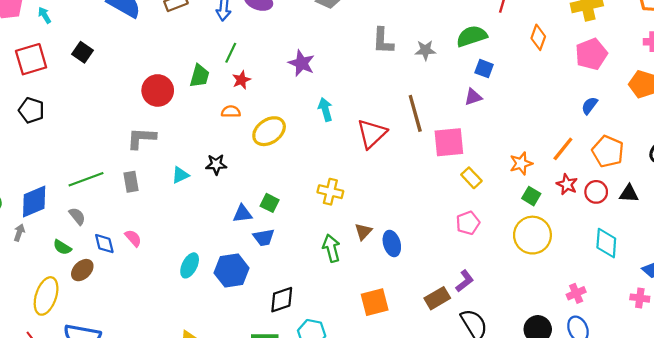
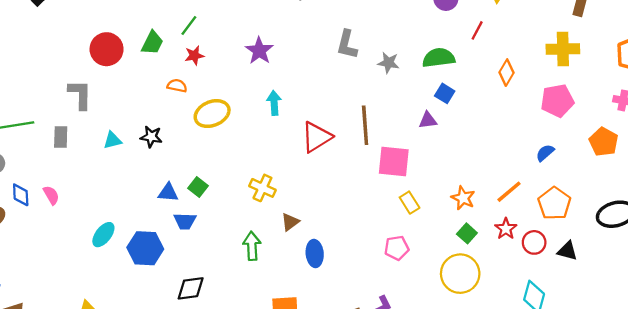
gray L-shape: (141, 138) -> (80, 95), turned 76
orange star: (521, 163) -> (463, 198), turned 30
brown triangle: (363, 232) -> (290, 222), moved

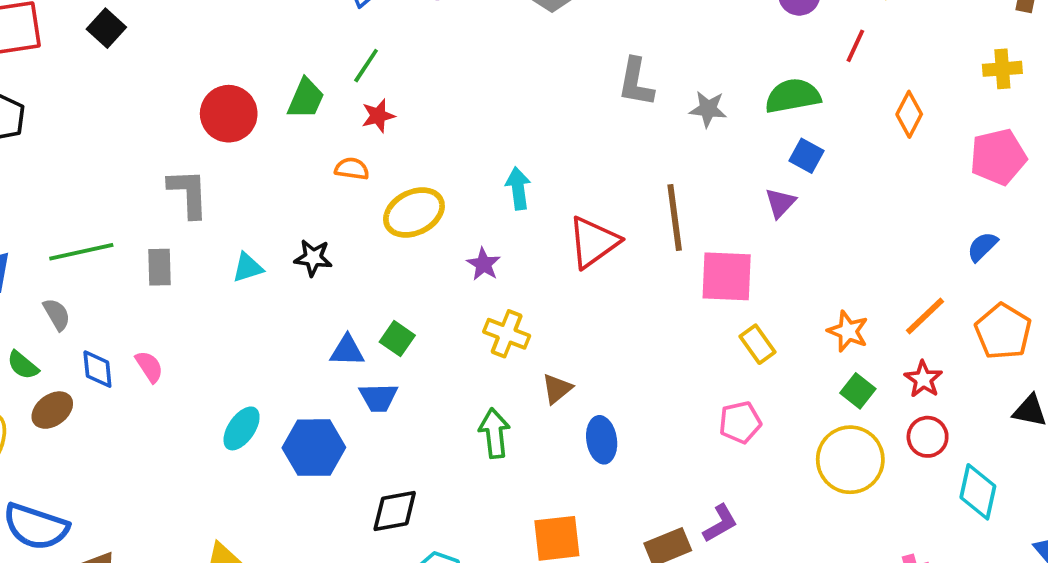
yellow cross: (563, 49) -> (1002, 69), size x0.7
purple star: (259, 51) -> (484, 264), moved, size x0.7
purple triangle: (428, 120) -> (780, 203), turned -36
red circle: (534, 242) -> (928, 437), moved

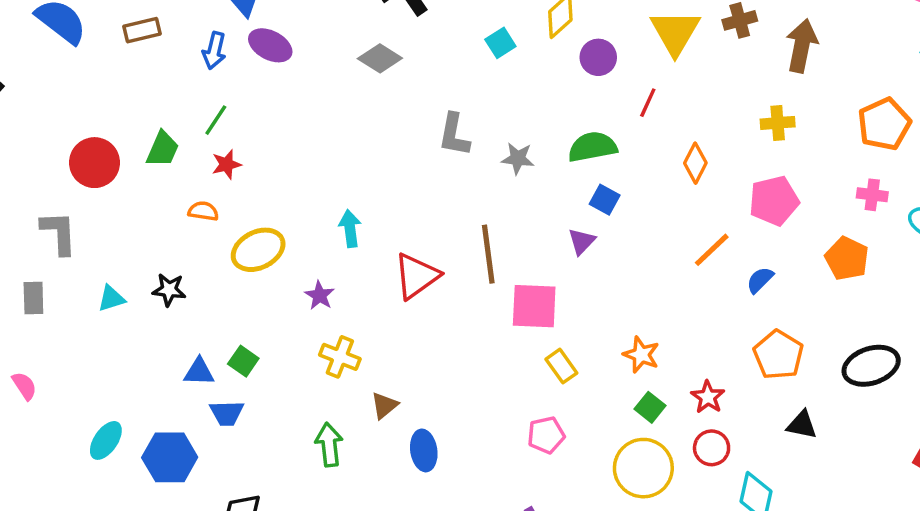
orange line: (925, 316) -> (712, 250), moved

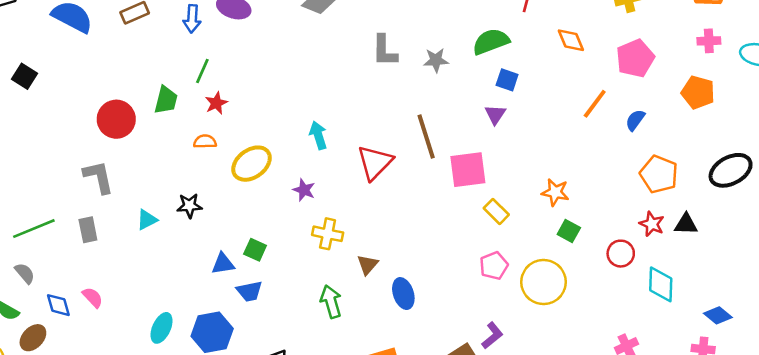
orange diamond: (695, 163) -> (571, 40), turned -40
red star: (708, 397) -> (652, 224), moved
yellow circle: (643, 468) -> (544, 282), moved

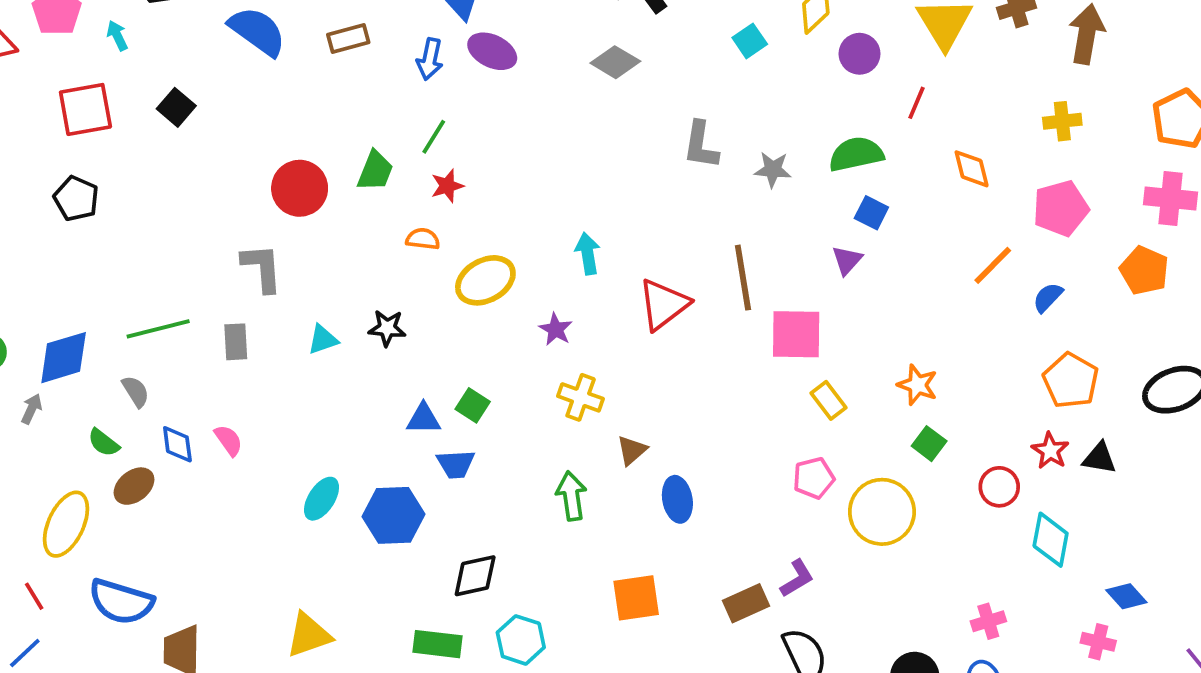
pink cross: (709, 41) -> (1170, 198), size x1.5

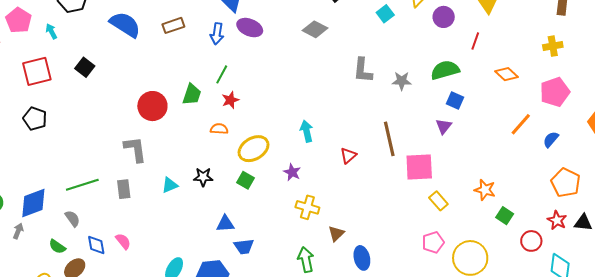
orange diamond: (972, 169) -> (506, 74), turned -30
red triangle: (663, 304) -> (348, 156), size x0.6
green square: (473, 405) -> (246, 180), moved
green square: (929, 444) -> (505, 216), moved

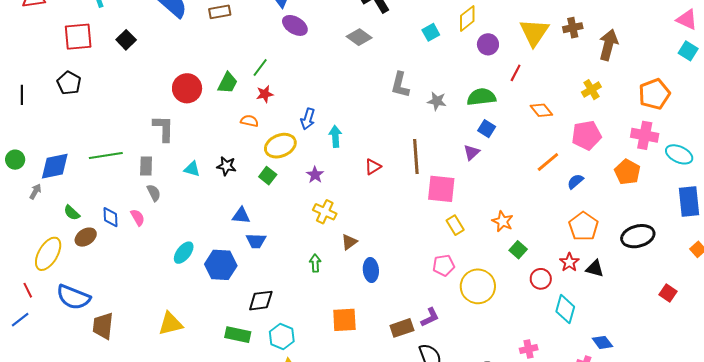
blue arrow: (217, 34) -> (308, 119), moved
yellow cross: (553, 46) -> (591, 90), turned -30
cyan triangle: (170, 185) -> (192, 169), turned 30
gray semicircle: (72, 219) -> (154, 193), moved
green arrow: (306, 260) -> (315, 263), size x0.7

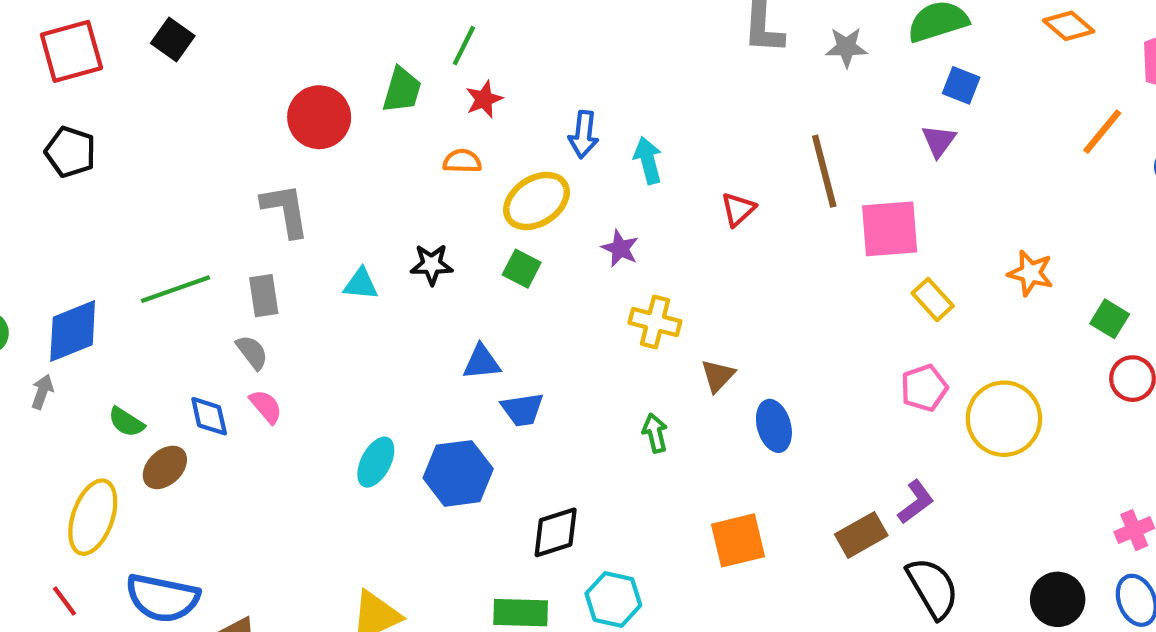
gray semicircle: (154, 193) -> (252, 352), moved
green square: (518, 250) -> (1110, 319), moved

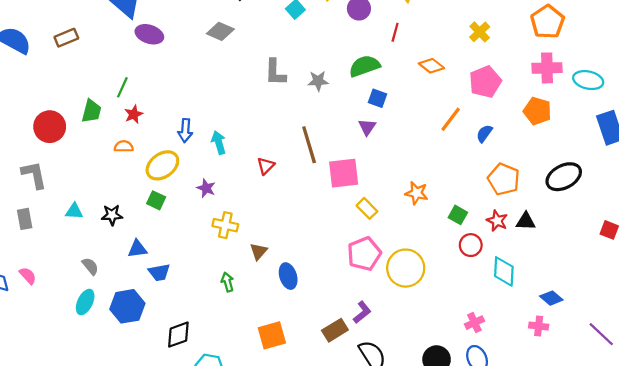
black star: (432, 264) -> (112, 215), moved
gray semicircle: (252, 352) -> (90, 266), moved
pink pentagon: (924, 388) -> (364, 254), size x1.4

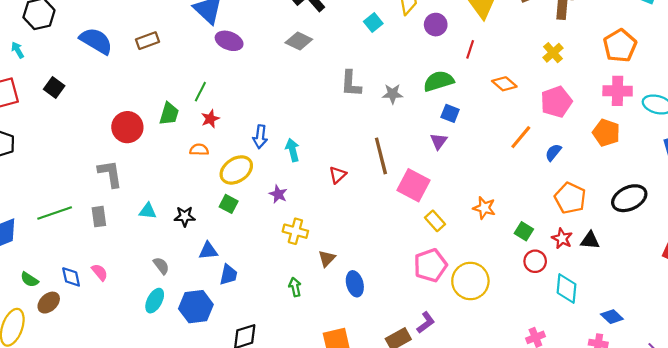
pink square: (344, 173) -> (414, 185), turned 32
blue trapezoid: (159, 272) -> (229, 275), turned -70

